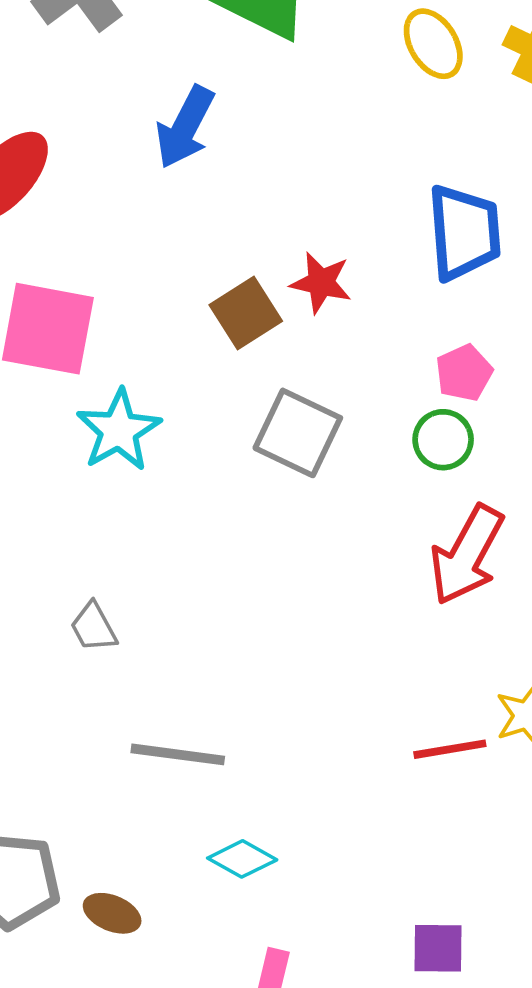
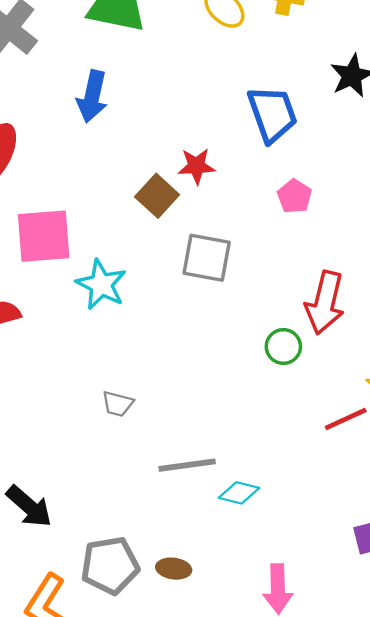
green circle: (443, 440) -> (283, 346), moved
gray trapezoid: (94, 627) -> (118, 404), turned -32
cyan diamond: (242, 859) -> (239, 493), moved

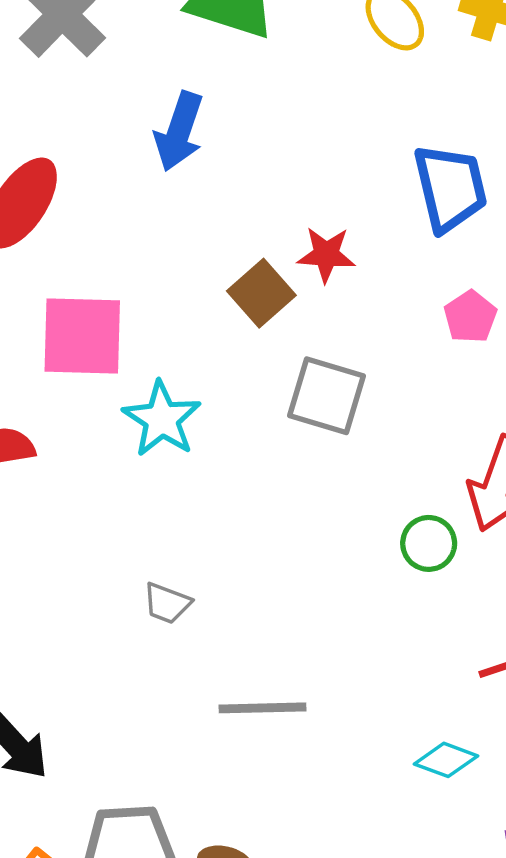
cyan diamond: (239, 493) -> (446, 760), moved

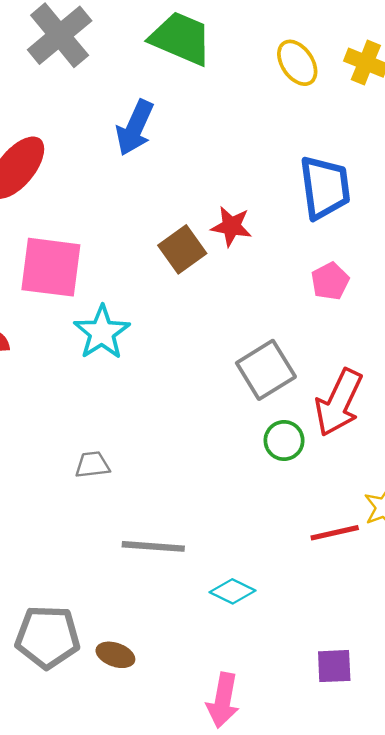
gray square: (327, 396) -> (266, 370), moved, turned 36
gray trapezoid: (167, 603) -> (92, 465), turned 147
cyan diamond: (446, 760) -> (232, 591), moved

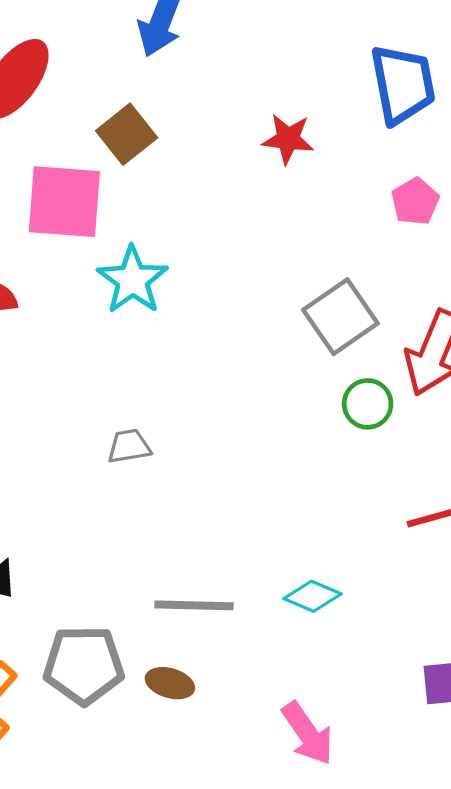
brown square: (182, 249) -> (127, 134), moved
gray line: (153, 546) -> (194, 605), moved
pink arrow: (223, 700) -> (308, 733), turned -42

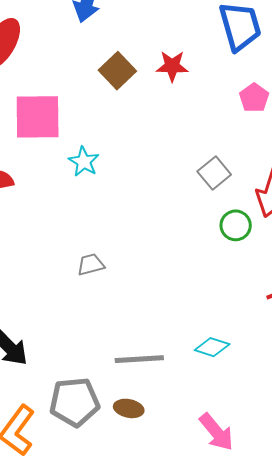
brown square: (127, 134) -> (117, 71), moved
cyan star: (132, 280) -> (84, 162), size x0.7
gray square: (340, 317) -> (214, 173), size x0.7

